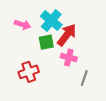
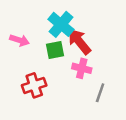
pink arrow: (23, 25) -> (20, 40), moved
red arrow: (67, 35) -> (79, 41), turned -75

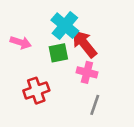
gray line: (100, 93) -> (95, 105), moved

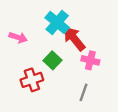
green square: (58, 53) -> (53, 60), moved, turned -36
pink cross: (87, 72) -> (90, 60), moved

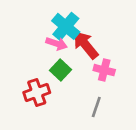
pink arrow: (18, 37) -> (57, 44), moved

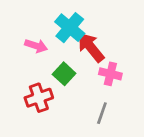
pink arrow: (57, 44) -> (36, 46), moved

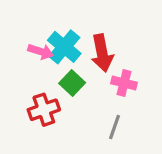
cyan cross: (70, 28) -> (64, 47), moved
red arrow: (91, 47) -> (102, 53), turned -152

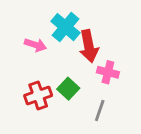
cyan cross: (64, 47) -> (66, 27), moved
green square: (72, 83) -> (68, 89), moved

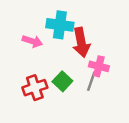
cyan cross: (66, 27) -> (60, 25), turned -32
gray line: (100, 111) -> (91, 81), moved

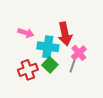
cyan cross: (60, 25) -> (48, 47), moved
pink cross: (99, 66) -> (79, 53), turned 35

